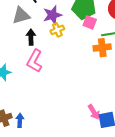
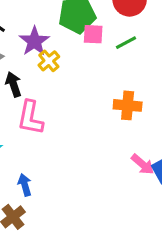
orange cross: (102, 48) -> (128, 105), moved, turned 30
blue arrow: (20, 120) -> (25, 185), moved

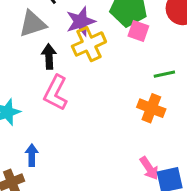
green line: (126, 43) -> (164, 74), moved
yellow cross: (49, 61) -> (89, 44), size x1.5

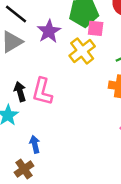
yellow cross: (89, 44) -> (82, 51), moved
black arrow: (49, 57) -> (20, 92), moved

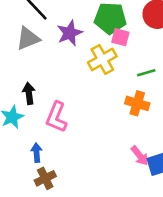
pink L-shape: (42, 91) -> (56, 117), moved
brown cross: (24, 169) -> (45, 178), moved

